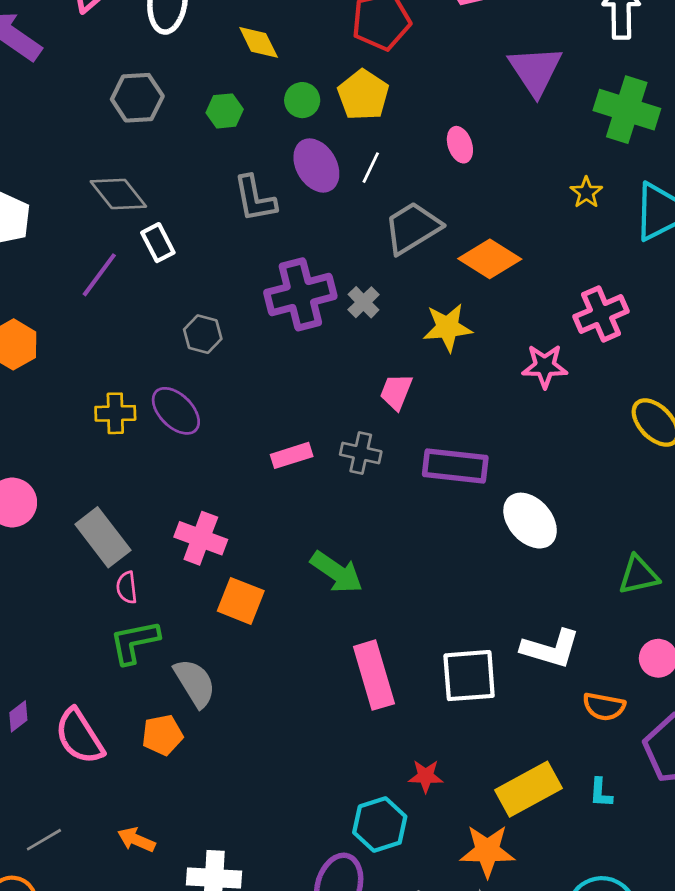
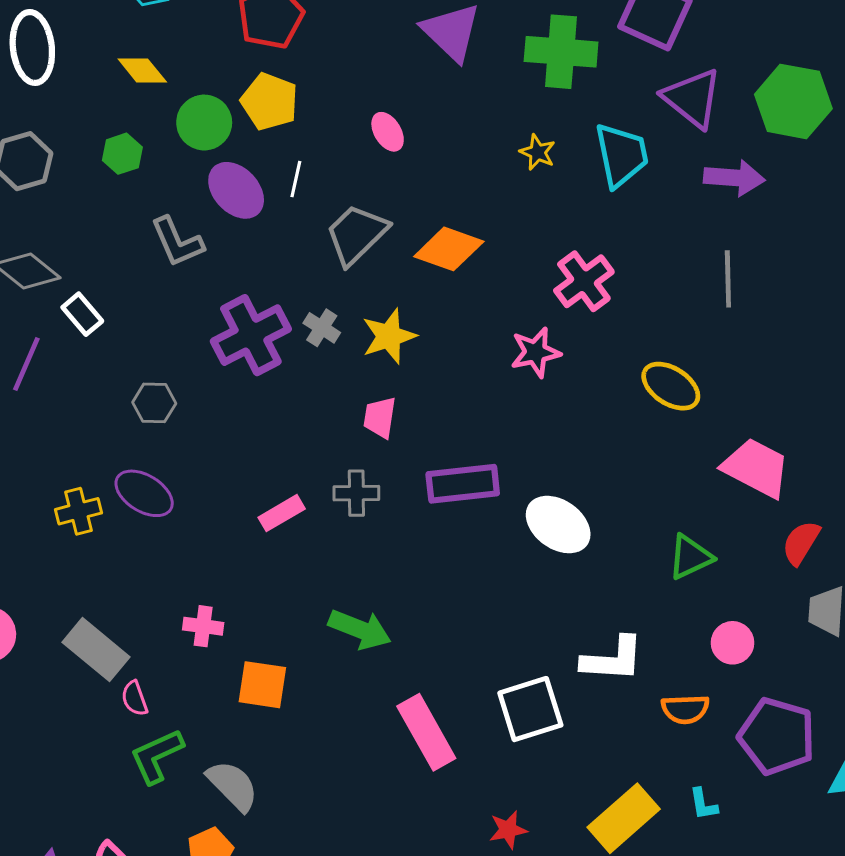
green circle: (302, 100) -> (204, 123), size x1.4
yellow star: (448, 327) -> (389, 336), moved
pink cross: (201, 538) -> (203, 626), size x0.7

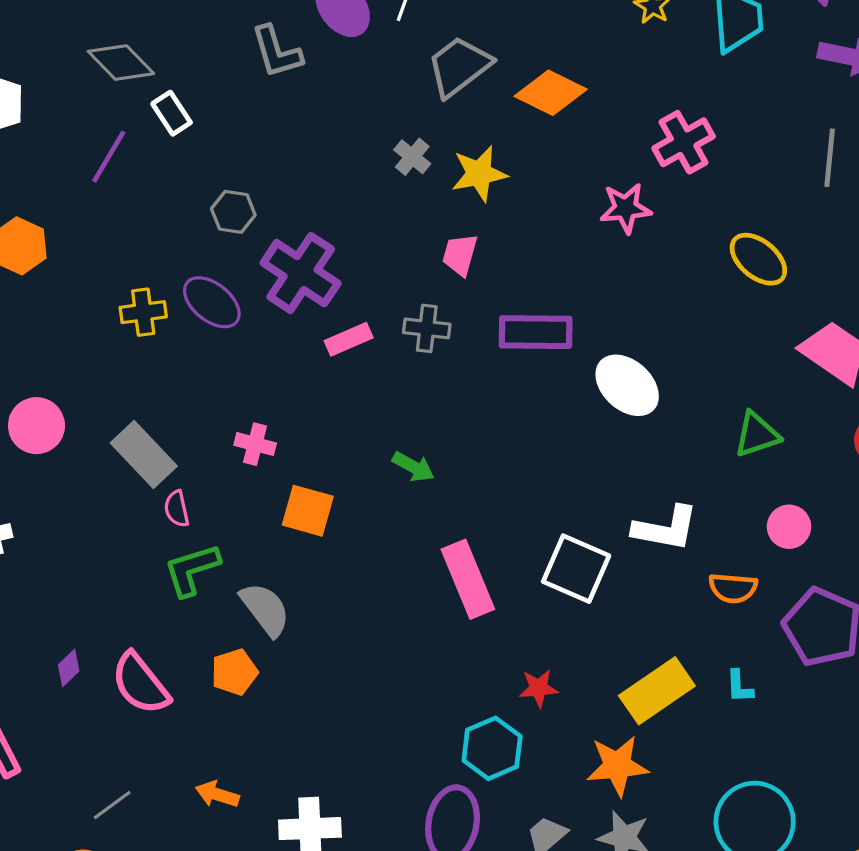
purple cross: (251, 335) -> (301, 273), moved, turned -36
green arrow: (360, 629) -> (413, 467), size x0.7
white square: (530, 709) -> (576, 569), turned 34

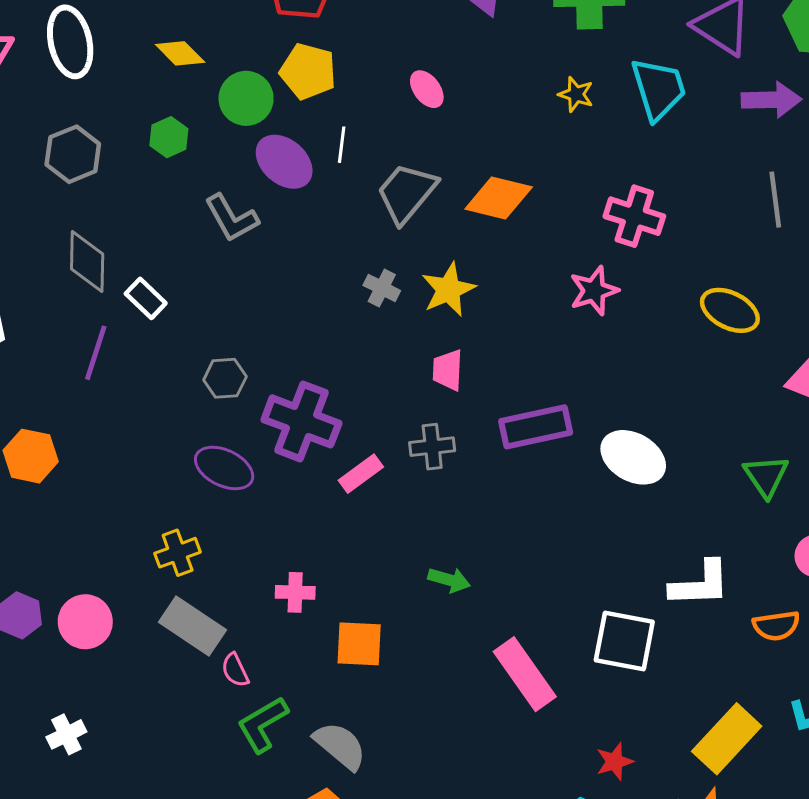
gray diamond: (121, 63) -> (87, 262), turned 58
pink cross: (684, 142) -> (634, 216), turned -30
yellow cross: (143, 312) -> (178, 553), moved
green triangle: (757, 435) -> (766, 476), turned -33

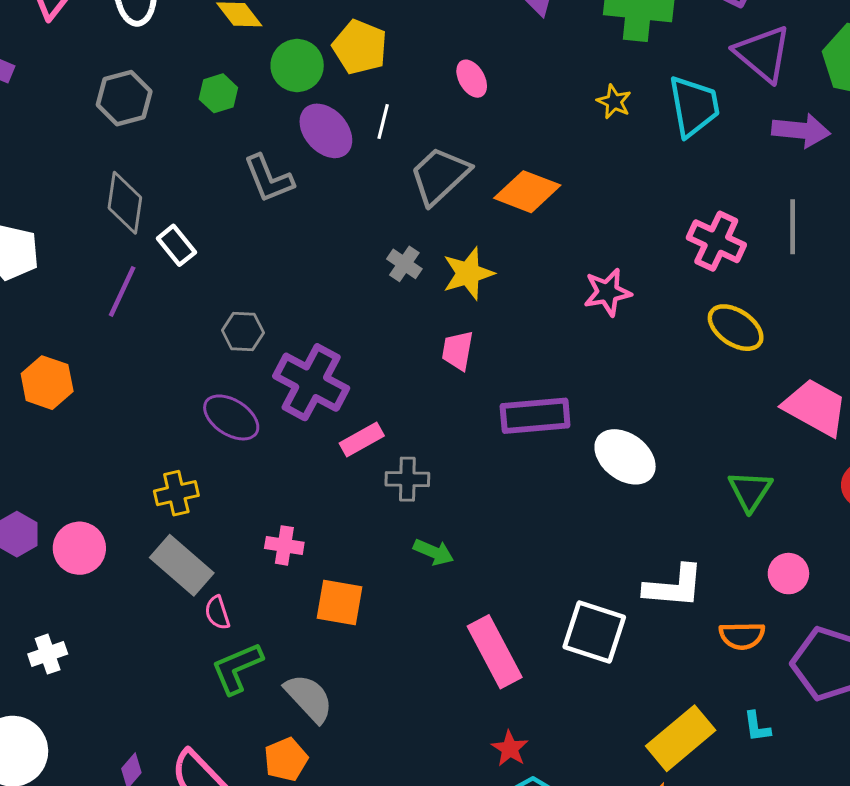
pink cross: (634, 216) -> (716, 241), moved
gray cross: (432, 447) -> (407, 479), moved
red star: (615, 762) -> (510, 749), moved, turned -30

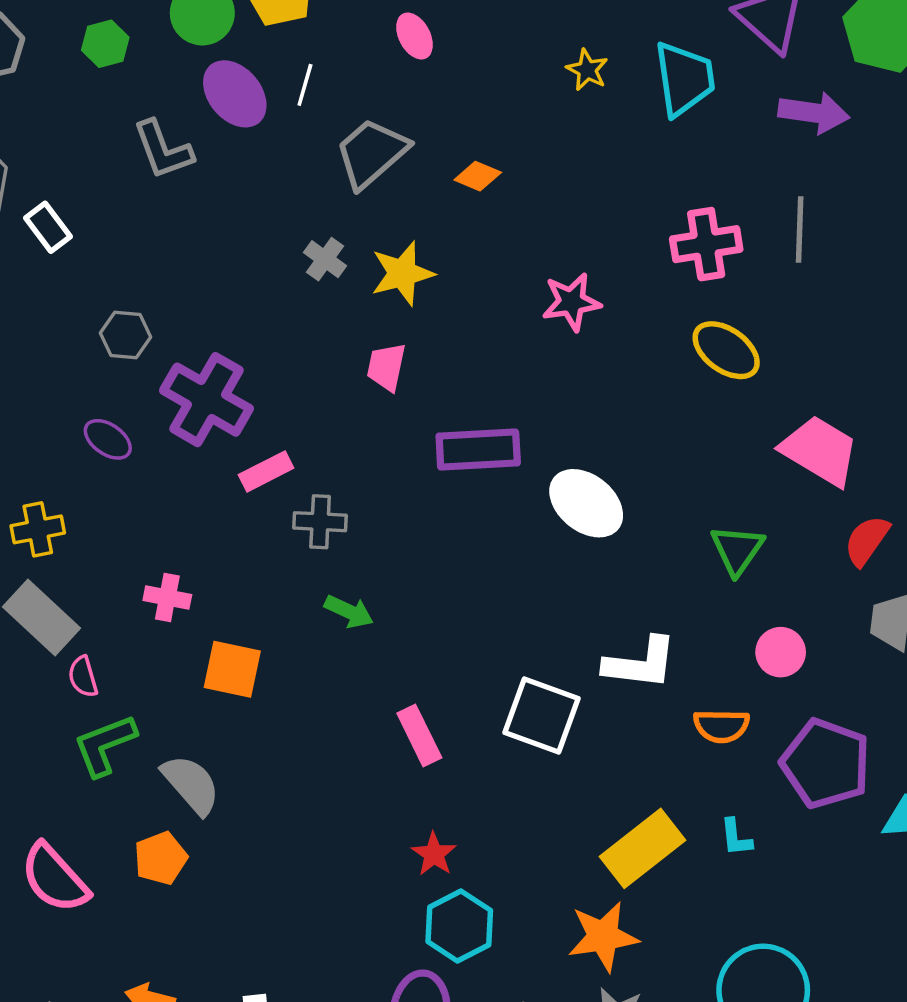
orange diamond: (527, 192) -> (478, 176), size x0.6
pink cross: (716, 241) -> (706, 244), turned -36
purple ellipse: (231, 417) -> (108, 439), size x0.7
pink rectangle: (495, 652) -> (419, 735), size x0.7

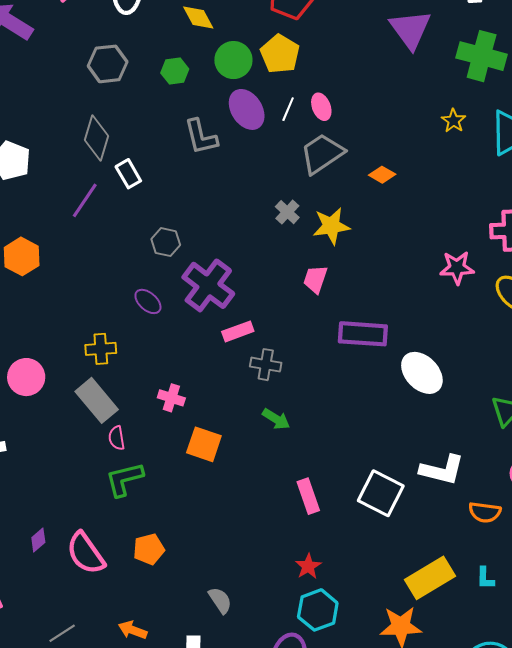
pink ellipse: (415, 36) -> (321, 107), moved
pink star: (571, 302) -> (457, 268), moved
gray semicircle: (191, 784) -> (220, 600), moved, size x0.7

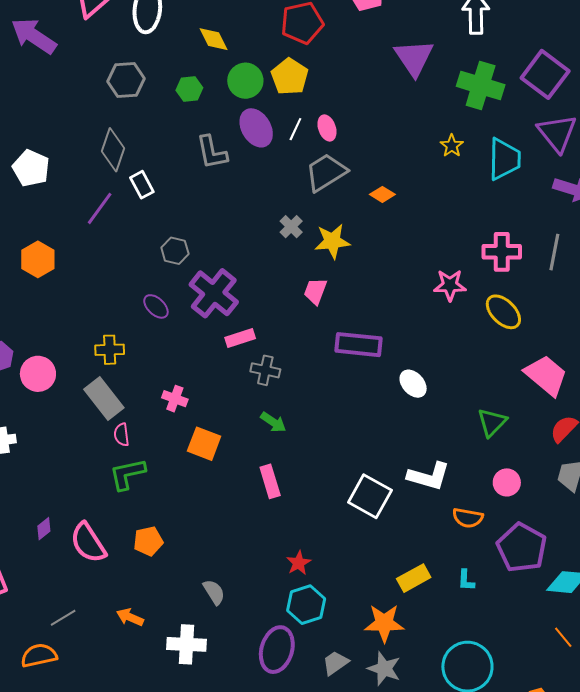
white ellipse: (422, 373) -> (413, 384), size x0.7
pink rectangle: (308, 496) -> (270, 481), moved
yellow rectangle: (430, 578) -> (414, 578), size x0.7

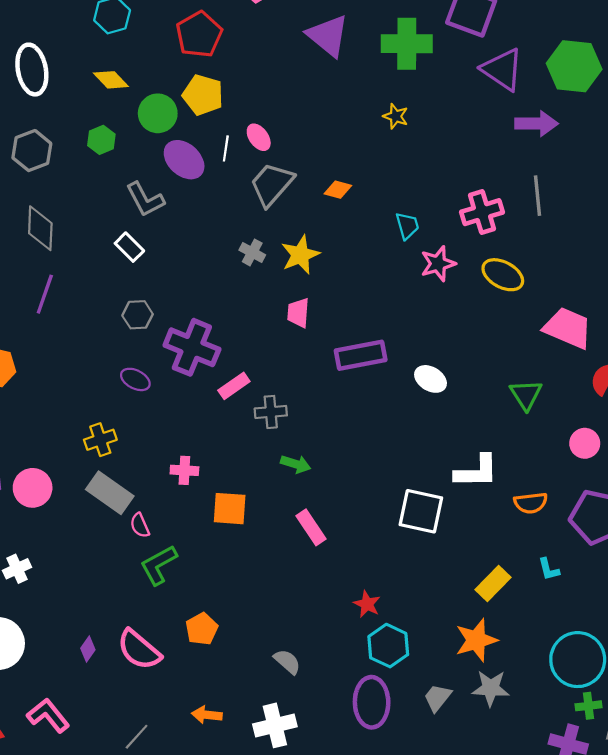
cyan trapezoid: (504, 159) -> (407, 226), moved, size x0.6
white rectangle: (142, 185) -> (129, 247), moved
pink circle: (507, 482) -> (585, 443), moved

